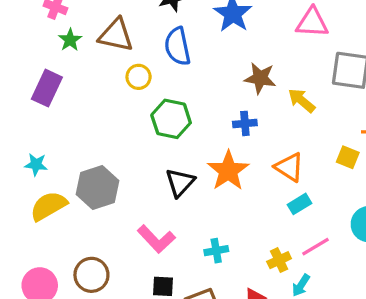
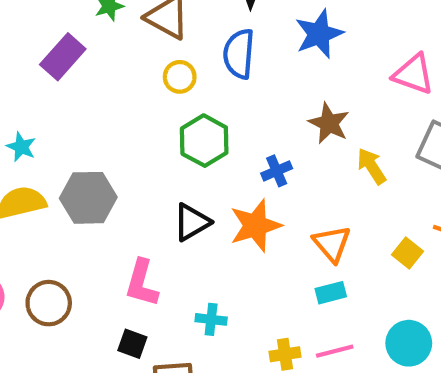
blue cross: (245, 123) -> (277, 171), moved, turned -35
pink L-shape: (156, 239) -> (142, 283), turned 42

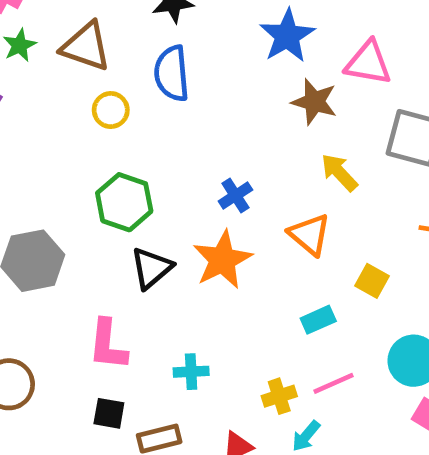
blue star: (319, 34) -> (287, 36), moved
brown star: (329, 123) -> (314, 102), moved
green hexagon: (204, 141) -> (124, 202), moved
orange triangle: (332, 244) -> (310, 235), moved
yellow square: (408, 253) -> (372, 281), moved

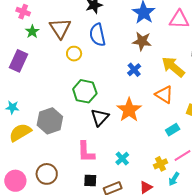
brown triangle: (86, 46) -> (60, 28), turned 45
brown star: (314, 102) -> (142, 41), moved
yellow arrow: (339, 172) -> (173, 67), size x1.4
blue cross: (235, 196) -> (134, 70), moved
cyan cross: (191, 372) -> (122, 158), turned -32

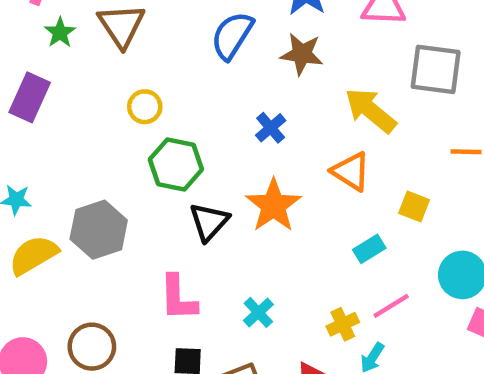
blue semicircle: (97, 35) -> (232, 36), moved, turned 45
yellow circle: (74, 54) -> (145, 107), moved
blue cross: (134, 70) -> (271, 128), moved

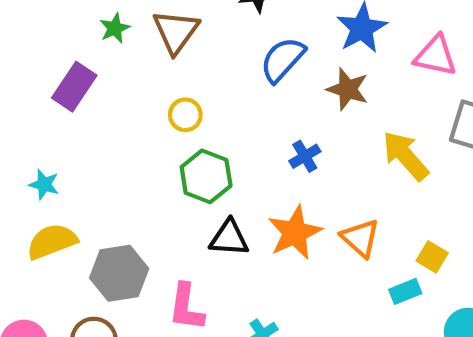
orange triangle: (351, 171) -> (360, 238), moved
black triangle: (209, 222) -> (229, 238), turned 42
gray hexagon: (99, 230) -> (119, 273), moved
cyan rectangle: (369, 249) -> (405, 291), moved

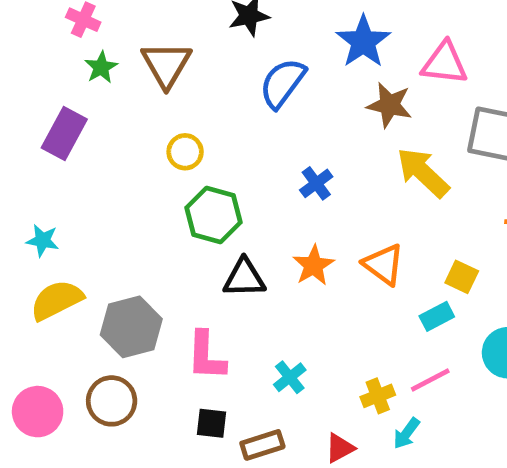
brown star: (348, 89) -> (389, 105), moved
orange star: (295, 233) -> (313, 265), size x0.7

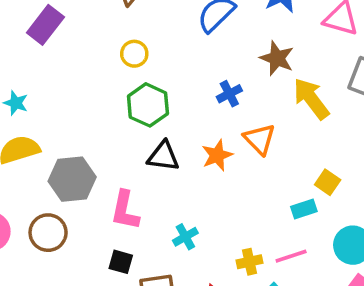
brown star: (389, 105) -> (277, 58), moved
orange triangle: (384, 264) -> (260, 139), moved

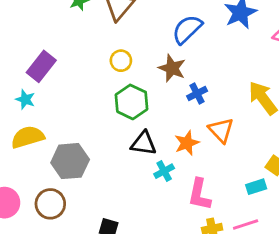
purple rectangle: (45, 25) -> (41, 66), moved
brown star: (277, 58) -> (172, 68), moved
pink L-shape: (125, 210) -> (199, 194), moved
cyan cross: (185, 237) -> (164, 171), moved

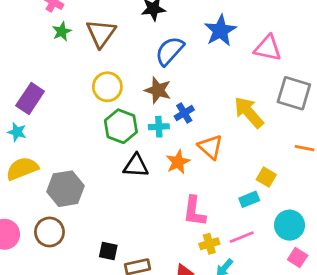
yellow circle: (121, 61) -> (107, 87), size x1.4
cyan cross: (164, 171) -> (159, 127), moved, turned 30

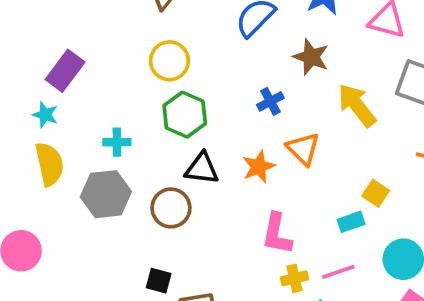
brown star: (158, 90) -> (311, 57), moved
cyan cross: (159, 127) -> (117, 142), moved
yellow semicircle: (22, 169) -> (49, 164), turned 96
brown circle: (49, 232) -> (171, 208), moved

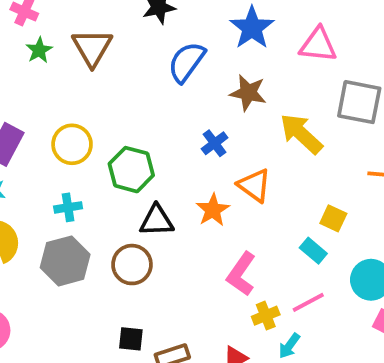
yellow circle: (169, 61) -> (72, 144), moved
cyan rectangle: (351, 222) -> (313, 251), turned 68
pink L-shape: (277, 234) -> (241, 274), turned 33

